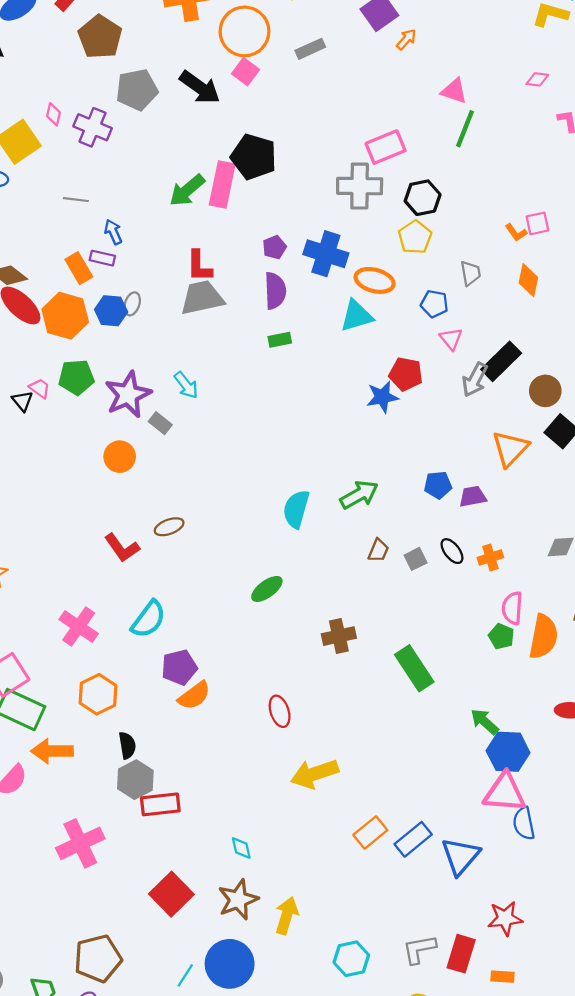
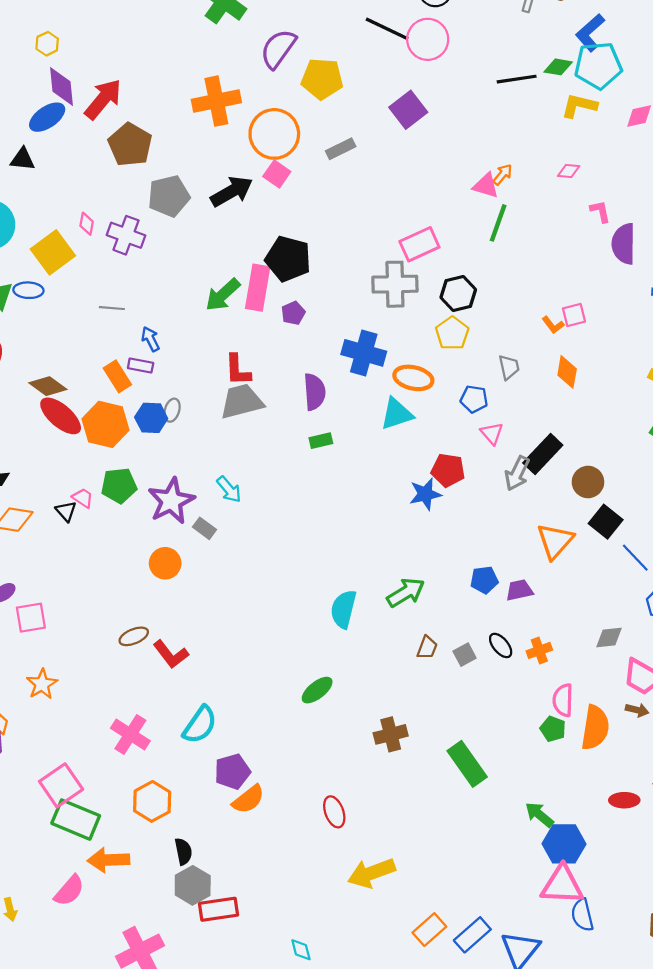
orange arrow: (406, 39) -> (503, 175), moved
black arrow: (200, 87) -> (232, 191), turned -63
purple pentagon: (274, 247) -> (293, 313), moved
brown ellipse: (169, 527) -> (134, 636), moved

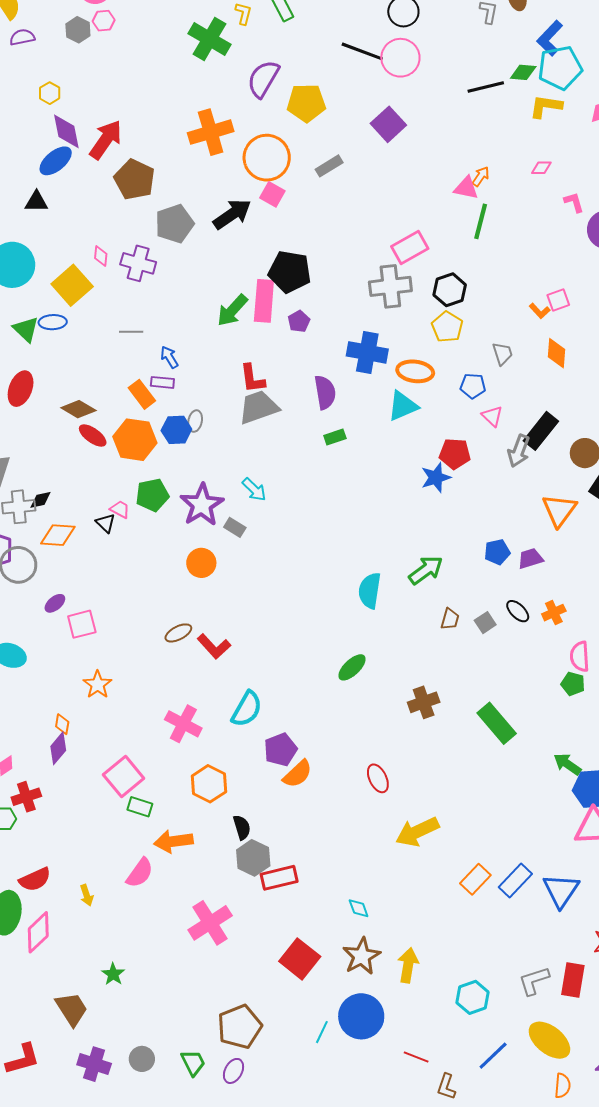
red ellipse: (61, 416) -> (93, 436), size x0.7
green rectangle: (76, 820) -> (140, 807), size x0.6

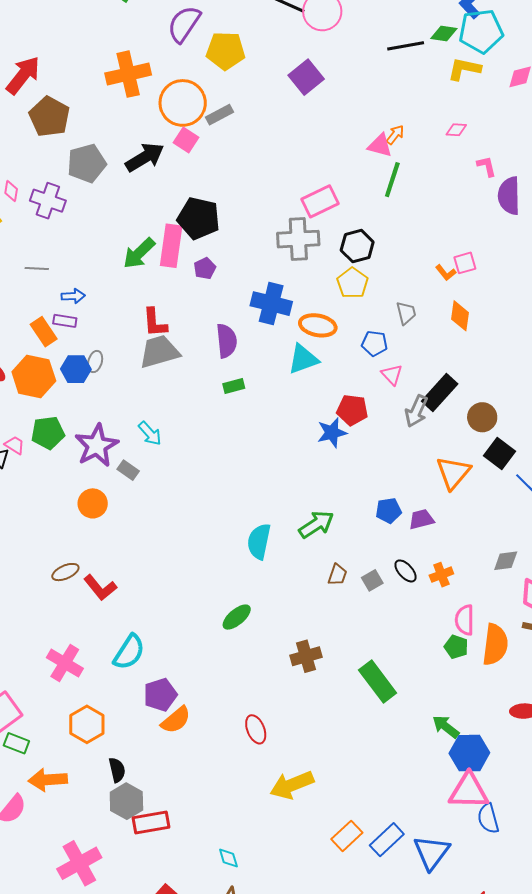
gray rectangle: (329, 166) -> (219, 115), moved
blue arrow: (169, 357) -> (73, 296), turned 115

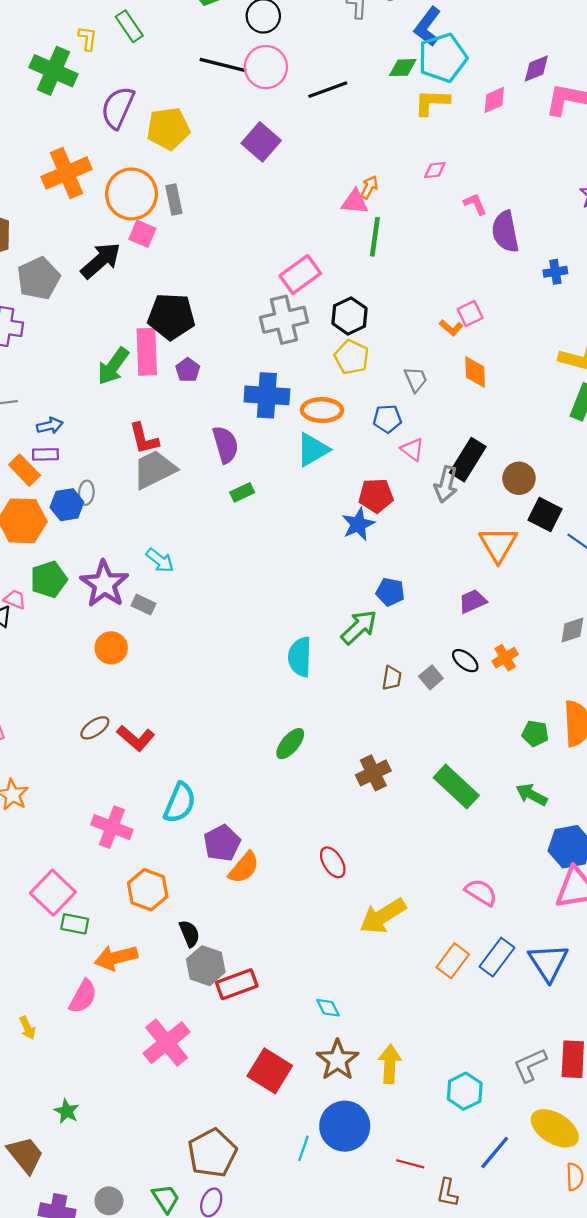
black line: (406, 46) -> (328, 90), moved
gray rectangle: (219, 115) -> (174, 199), turned -64
blue pentagon: (389, 511) -> (390, 592), moved, turned 30
pink semicircle: (465, 620) -> (481, 892), moved, turned 132
green arrow: (446, 727) -> (532, 795), moved

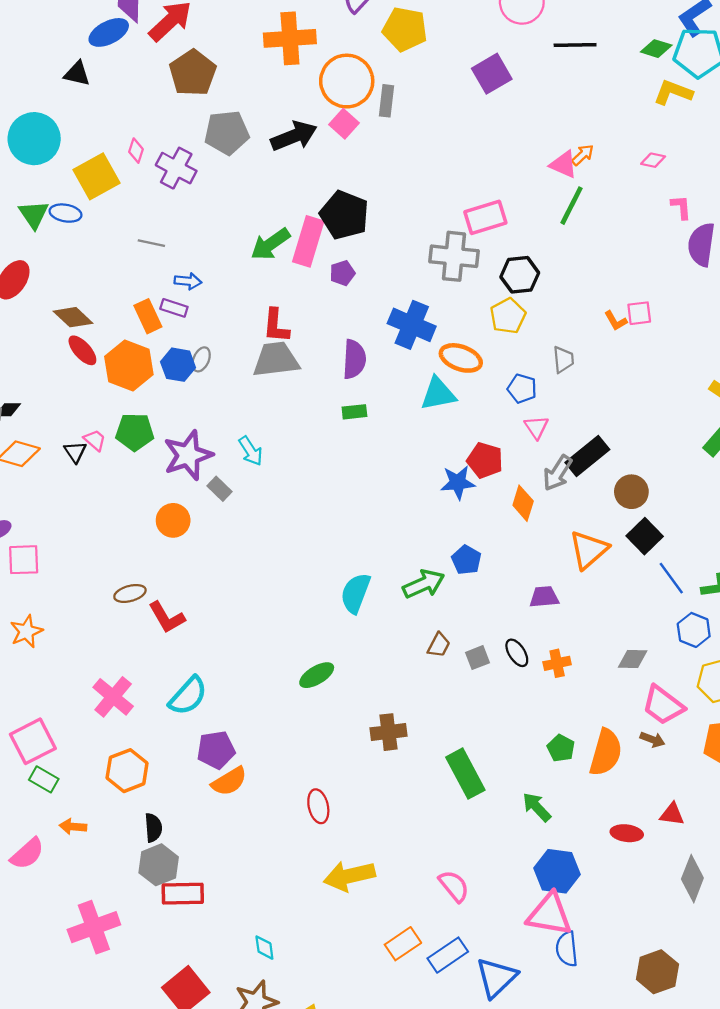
orange diamond: (475, 372) -> (523, 503), moved
orange arrow: (116, 958) -> (73, 827), size x0.6

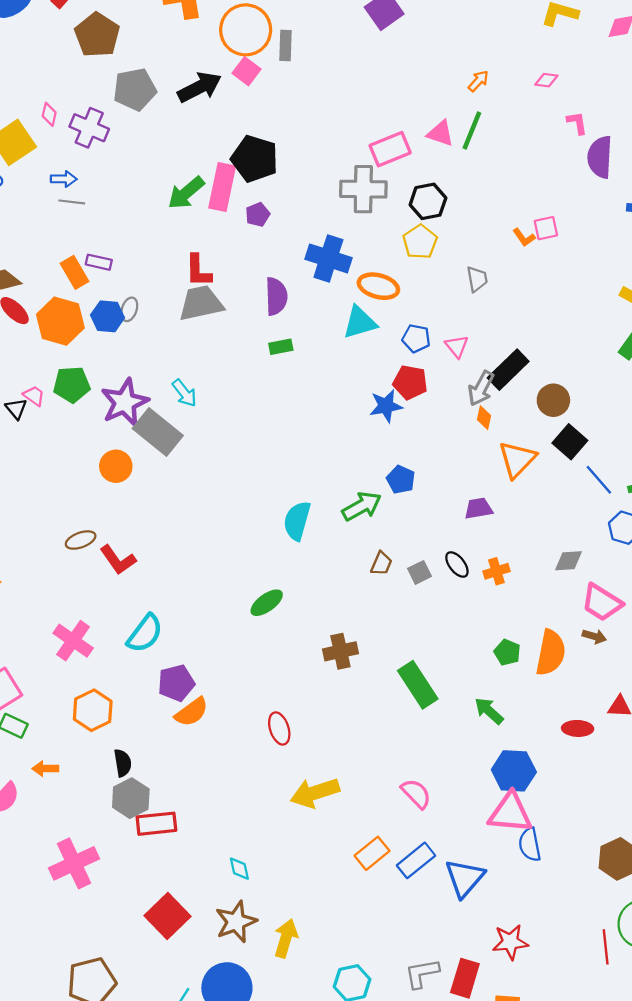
pink triangle: (564, 164) -> (440, 133), moved
blue arrow: (188, 281) -> (64, 179), moved
blue pentagon: (522, 389) -> (416, 338), moved
gray rectangle: (220, 489) -> (158, 432), size x2.0
orange diamond: (523, 503) -> (484, 418), moved, size x0.7

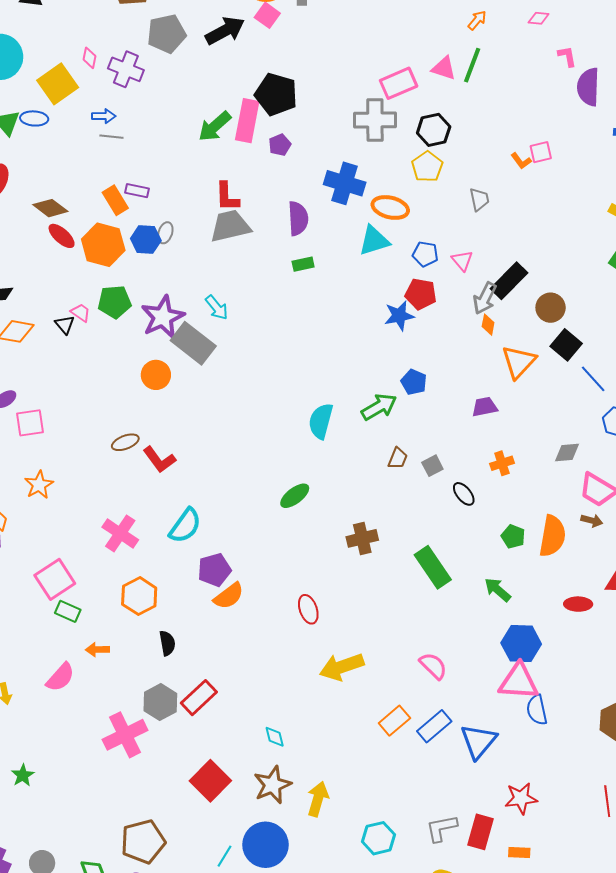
black ellipse: (457, 564) -> (464, 494), moved
gray hexagon: (131, 798) -> (160, 702), moved
red rectangle: (156, 824) -> (199, 698), turned -36

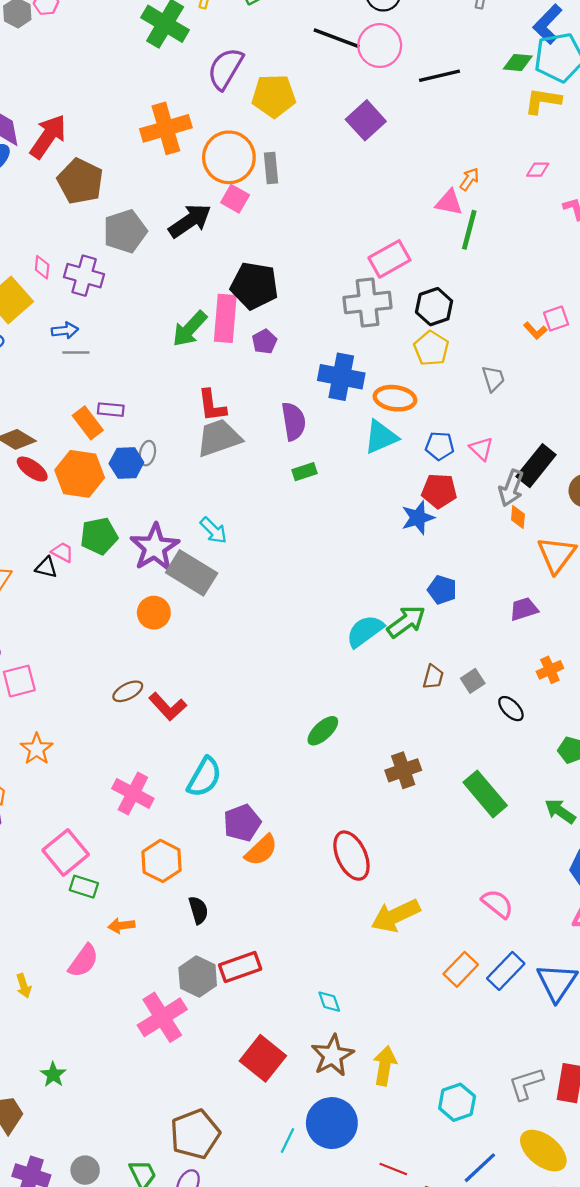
pink triangle: (444, 68) -> (449, 202), moved
black triangle: (65, 325) -> (46, 567), turned -30
cyan semicircle: (321, 421) -> (365, 631), moved, turned 45
red ellipse: (308, 609) -> (351, 856), size x1.5
red rectangle: (199, 698) -> (240, 967), turned 30

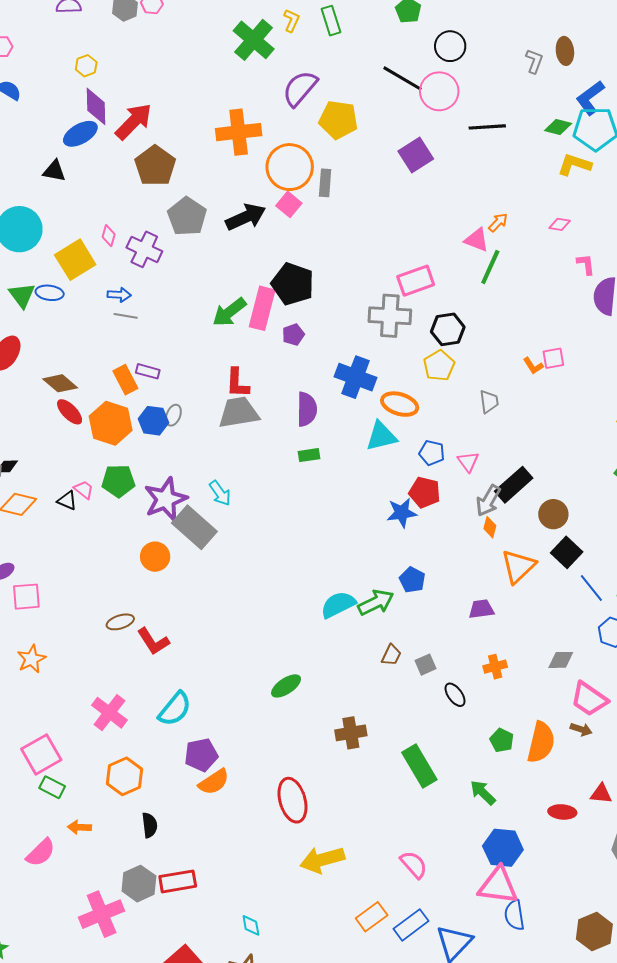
gray pentagon: (125, 231) -> (187, 217), turned -30

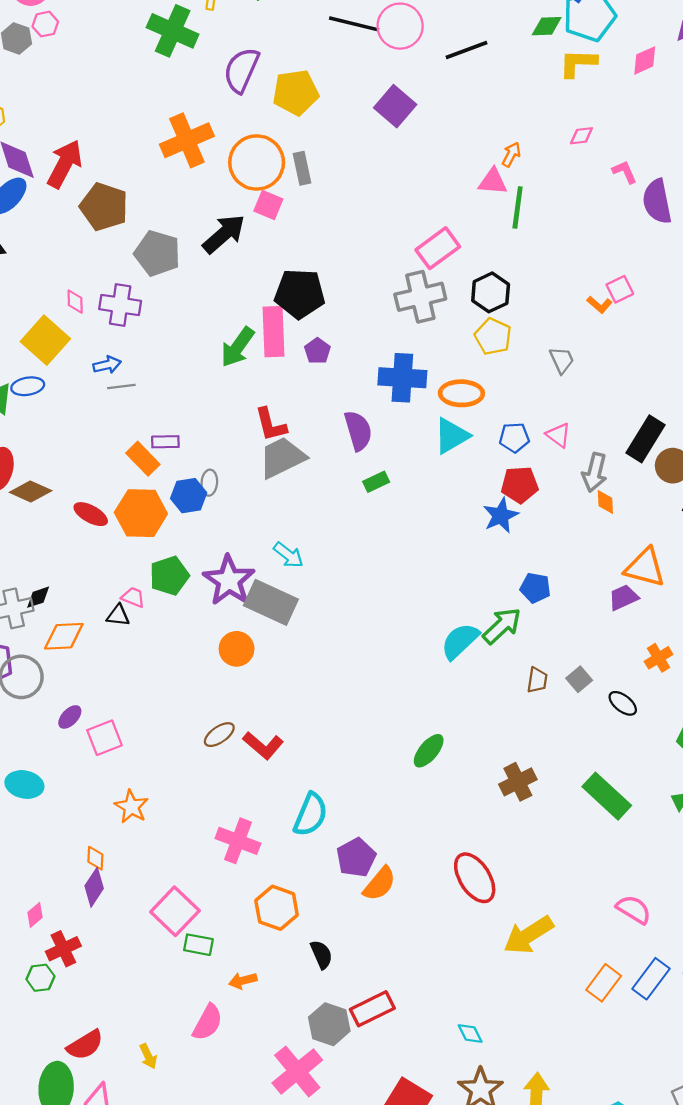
brown diamond: (60, 383) -> (31, 492), moved
black rectangle: (514, 485) -> (646, 439), moved
orange triangle: (518, 566) -> (645, 568), moved, turned -45

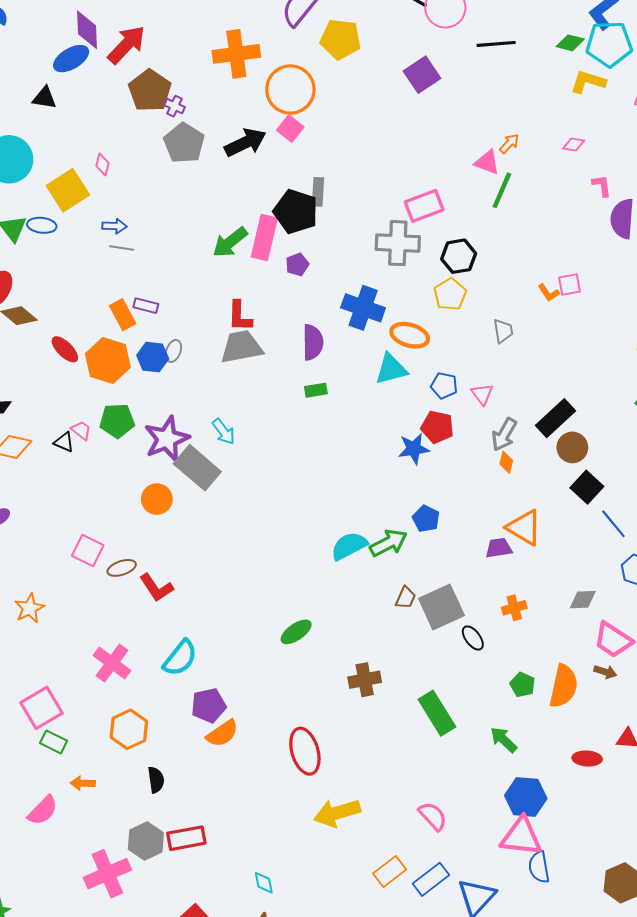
gray rectangle: (302, 168) -> (318, 192), moved
purple cross: (120, 305) -> (175, 106), moved, size x0.6
gray square: (579, 679) -> (441, 607), size x2.0
pink square: (104, 738) -> (88, 550), moved, turned 32

